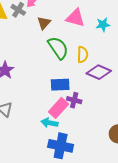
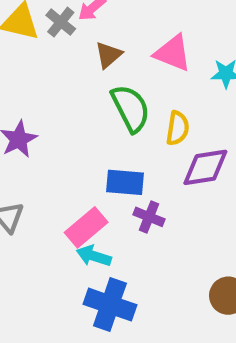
purple diamond: (99, 72) -> (205, 167), turned -40
pink rectangle: (59, 108) -> (86, 227), moved

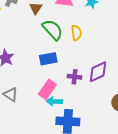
purple diamond: (205, 167) -> (98, 72), moved
blue rectangle: (125, 182) -> (48, 59), moved

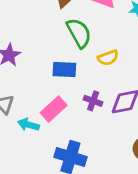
yellow semicircle: (76, 33) -> (108, 58), moved, turned 63
cyan arrow: (54, 101) -> (28, 125), moved

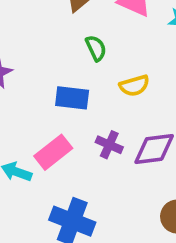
green semicircle: (79, 33) -> (96, 48), size x0.6

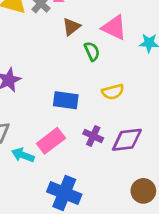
green semicircle: (96, 48) -> (92, 51), moved

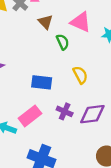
brown triangle: (71, 27) -> (45, 22), turned -35
yellow semicircle: (113, 92) -> (80, 75), turned -102

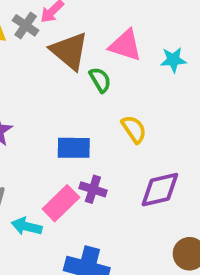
brown triangle: (45, 22) -> (69, 51), size x1.6
purple cross: (65, 111) -> (93, 189), moved

